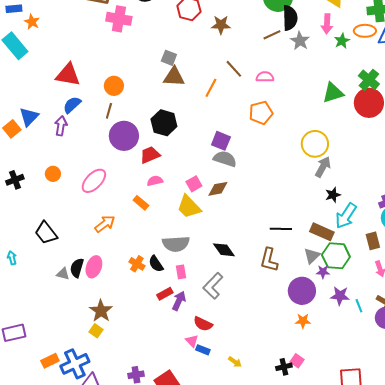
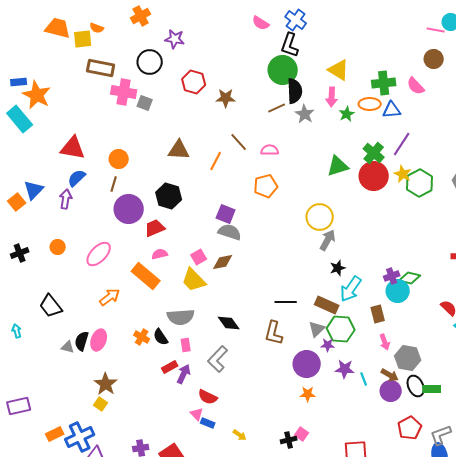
orange star: (32, 22) -> (37, 95), size x1.8
gray square: (169, 58) -> (145, 103), moved
orange rectangle: (141, 203) -> (146, 276), size x1.8

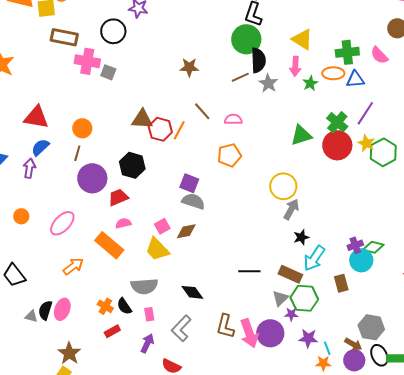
red hexagon: (194, 82) -> (160, 129), moved
brown L-shape: (274, 333) -> (225, 326), moved
pink arrow: (385, 342) -> (249, 333), moved, size x1.8
red rectangle: (170, 367) -> (112, 331), moved
orange star: (308, 394) -> (323, 363), moved

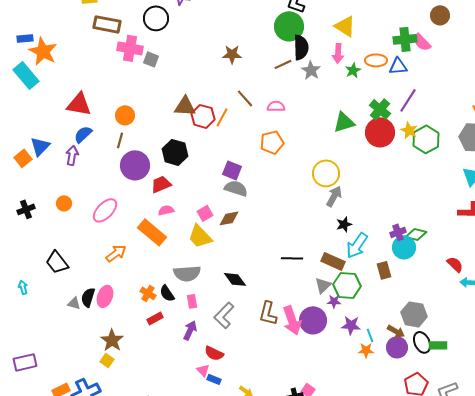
green cross: (347, 52) -> (405, 39), moved

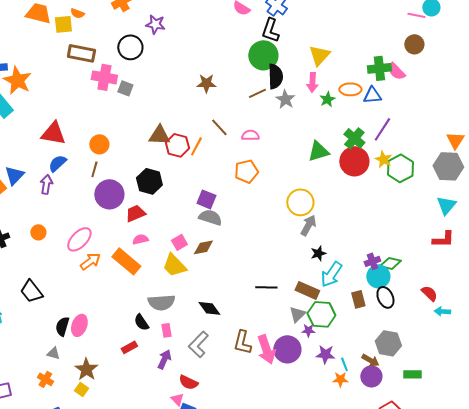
yellow triangle: (345, 26) -> (319, 55), turned 40
orange arrow: (116, 253) -> (90, 261), moved
orange cross: (148, 293) -> (45, 379), moved
gray triangle: (74, 303) -> (53, 353), moved
black ellipse: (422, 342) -> (385, 297), moved

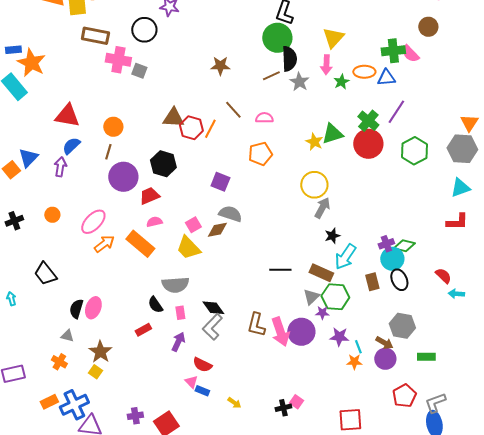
yellow star: (383, 159) -> (314, 142), moved
cyan triangle: (446, 205) -> (460, 188), turned 30
gray semicircle: (210, 217) -> (230, 214), moved
black diamond: (209, 308) -> (213, 308), moved

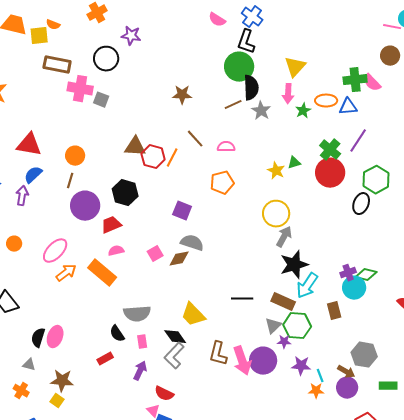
green triangle: (332, 134) -> (294, 163), size x0.6
black star: (332, 236) -> (294, 265), size x1.8
yellow trapezoid: (188, 248) -> (193, 315), moved
black ellipse: (399, 280) -> (361, 204), moved, turned 45
brown star: (100, 352) -> (62, 381), turned -30

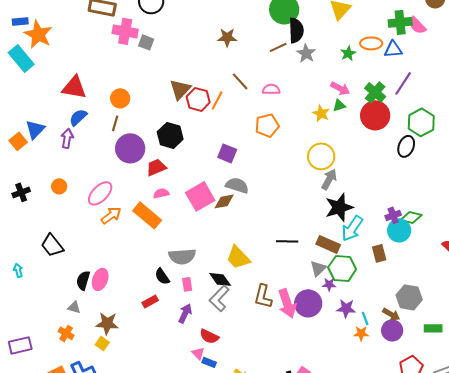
pink arrow: (288, 94) -> (340, 88), moved, turned -66
brown triangle: (135, 147) -> (180, 89), turned -50
pink square: (155, 254) -> (200, 196), size x1.8

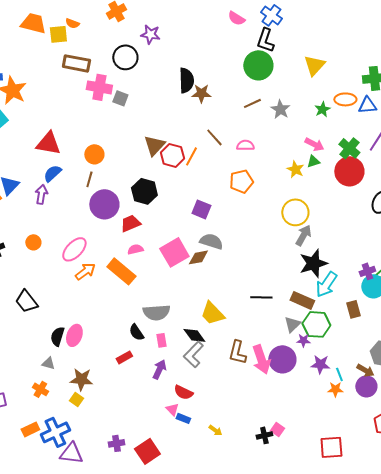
black semicircle: (296, 30) -> (186, 80), moved

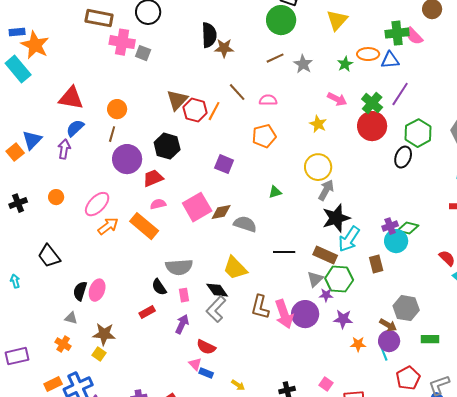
green triangle: (313, 161) -> (275, 192), moved
gray semicircle: (211, 241) -> (245, 224), moved
cyan line: (339, 374) -> (384, 354), moved
pink square: (277, 429) -> (326, 384), moved

